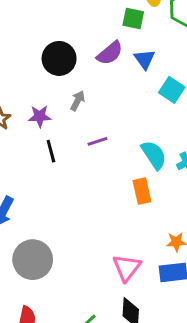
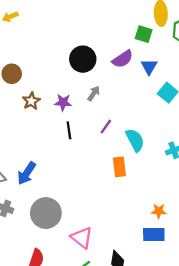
purple line: (97, 141) -> (106, 127), turned -42
cyan semicircle: (154, 155) -> (135, 140), moved
orange rectangle: (142, 191) -> (119, 167), moved
pink triangle: (127, 268) -> (82, 238), moved, turned -35

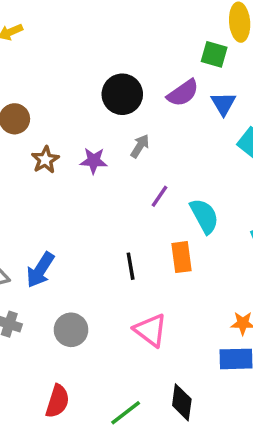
black line: (69, 130) -> (131, 266), moved
gray circle: (46, 213) -> (71, 330), size x0.7
pink triangle: (82, 238) -> (151, 330), moved

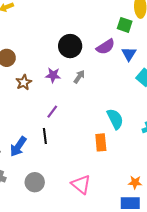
purple star: (94, 161) -> (53, 75), moved
purple line: (159, 196) -> (52, 112), moved
black line: (131, 266) -> (45, 136), moved

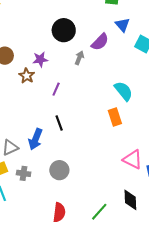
purple semicircle: (106, 47) -> (100, 42), moved
purple star: (53, 75) -> (40, 59), moved
purple line: (52, 112) -> (56, 89), moved
pink triangle: (81, 184) -> (133, 159), moved

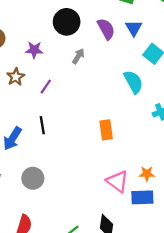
purple semicircle: (100, 42) -> (106, 29), moved, turned -84
brown star: (27, 76) -> (16, 77), moved
cyan semicircle: (123, 91) -> (133, 82), moved

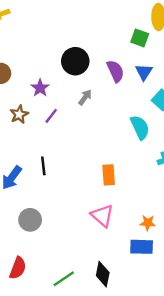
purple star: (34, 50) -> (40, 88), turned 30
purple line: (46, 87) -> (51, 116), moved
pink triangle: (117, 181) -> (102, 216), moved

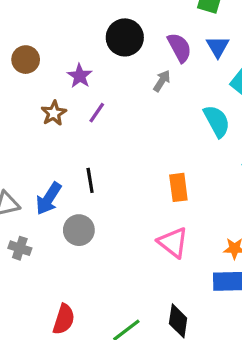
gray arrow: (85, 97) -> (162, 81), moved
gray circle: (30, 220) -> (79, 230), moved

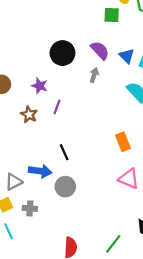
blue triangle: (218, 47) -> (127, 56), moved
blue arrow: (49, 199) -> (40, 171), turned -100

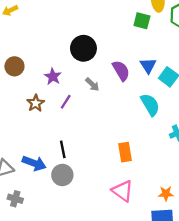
purple semicircle: (100, 50) -> (121, 71), moved
gray arrow: (94, 75) -> (92, 84), moved, turned 104
gray circle: (65, 187) -> (62, 175), moved

